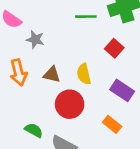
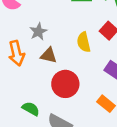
gray star: (35, 40) -> (38, 32), moved, turned 30
yellow semicircle: (84, 74) -> (84, 42), moved

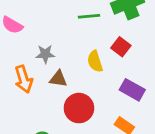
gray star: (38, 32) -> (45, 54), turned 30

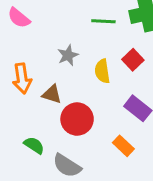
gray star: (45, 54) -> (68, 55), moved, turned -30
brown triangle: (58, 79) -> (52, 94), moved

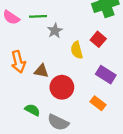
green line: (103, 21) -> (38, 16), moved
gray star: (68, 55) -> (55, 31), moved

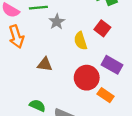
orange arrow: (18, 62) -> (16, 37), moved
red circle: (62, 87) -> (87, 78), moved

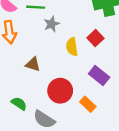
red circle: (87, 78) -> (60, 91), moved

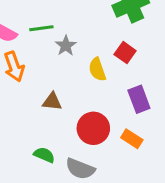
purple rectangle: (99, 75) -> (139, 99), turned 42

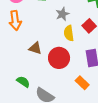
gray star: (66, 46) -> (62, 14), moved
red circle: (93, 128) -> (59, 58), moved

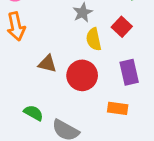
orange rectangle: (82, 83) -> (118, 108), turned -32

